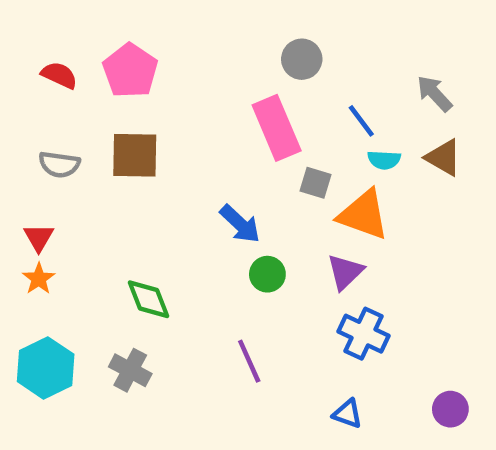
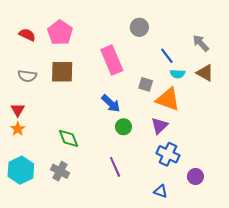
pink rectangle: (277, 128) -> (112, 60), moved
purple circle: (450, 409) -> (195, 176), moved

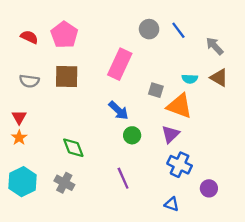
blue line: (167, 56) -> (178, 30), moved
pink rectangle: (112, 60) -> (120, 64), turned 48

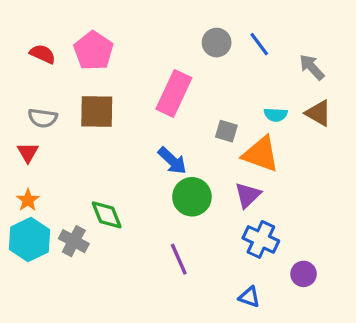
red triangle: (19, 117) -> (28, 152), moved
green circle: (132, 135) -> (192, 197), size x1.5
cyan hexagon: (23, 182) -> (29, 239), moved
gray cross: (64, 183) -> (74, 241), moved

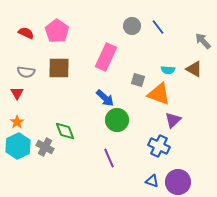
gray arrow: (312, 67) -> (203, 41), moved
purple triangle: (248, 195) -> (173, 120), moved
purple circle: (304, 274) -> (178, 182), moved, size x1.6

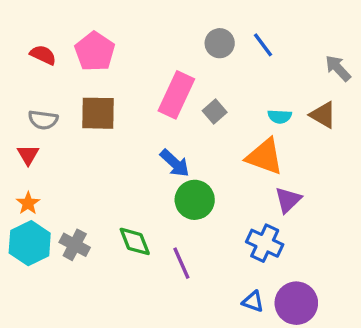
gray square: (138, 80) -> (215, 112), moved, turned 32
green diamond: (65, 131) -> (135, 241), moved

